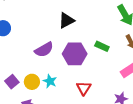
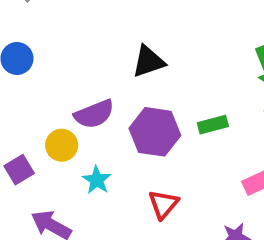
green rectangle: (102, 46) -> (213, 125), turned -48
yellow circle: (32, 82) -> (62, 145), moved

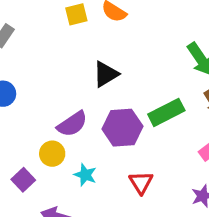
green rectangle: (213, 125) -> (166, 112), size x1.5

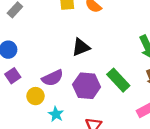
green rectangle: (166, 112) -> (118, 80), turned 65
purple square: (23, 180) -> (13, 76), moved

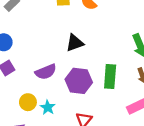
green rectangle: (118, 80) -> (110, 77), turned 45
yellow circle: (36, 96) -> (28, 102), moved

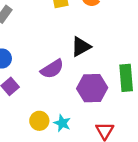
purple semicircle: (46, 72) -> (52, 69), moved

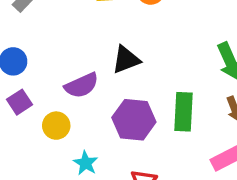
yellow circle: (39, 121) -> (56, 126), moved

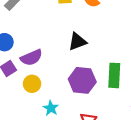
purple semicircle: (82, 85) -> (31, 58), moved

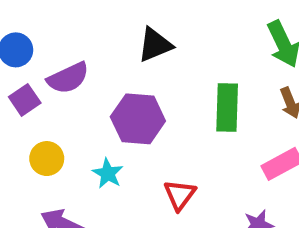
purple hexagon: (82, 80) -> (138, 119), moved
yellow circle: (32, 84) -> (47, 159), moved

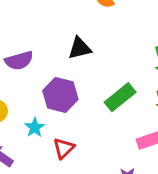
green rectangle: (227, 108) -> (120, 97), turned 40
red triangle: (180, 195) -> (64, 148), moved

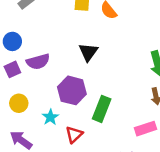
black triangle: (80, 48) -> (88, 52), turned -42
green rectangle: (120, 97) -> (102, 109), moved, turned -30

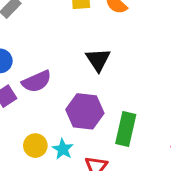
yellow circle: (19, 103) -> (35, 146), moved

